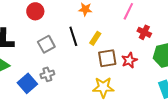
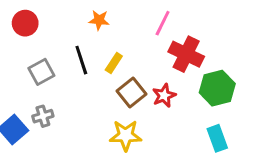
red cross: (144, 32) -> (186, 54), size x1.6
brown square: (107, 58) -> (132, 93), turned -30

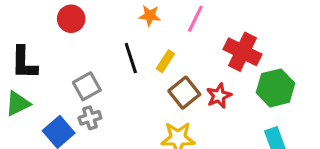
pink line: (163, 23) -> (195, 19), moved
gray square: (41, 72) -> (87, 86), moved

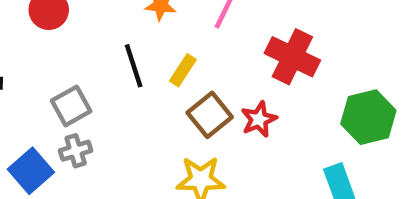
green hexagon: (275, 88) -> (368, 117), moved

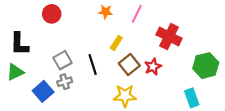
black line: (134, 66) -> (93, 64), moved

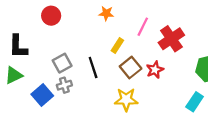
pink line: (137, 14) -> (143, 27), moved
red cross: (169, 36) -> (171, 39), turned 30
cyan rectangle: (192, 98) -> (195, 102), turned 54

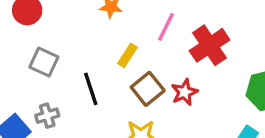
gray square: (62, 63) -> (44, 62), moved, turned -36

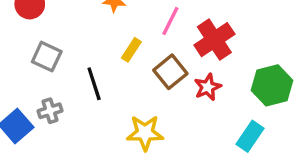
brown square: (148, 89) -> (170, 72), moved
red star: (184, 92) -> (208, 87), moved

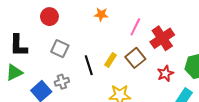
yellow rectangle: (131, 50) -> (111, 60), moved
red star: (208, 87) -> (165, 73), moved

